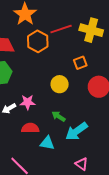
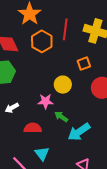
red line: (61, 29) -> (65, 29), turned -65
pink star: (28, 102) -> (46, 101), moved
cyan triangle: (47, 143) -> (42, 154), moved, turned 42

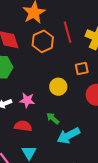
red line: (65, 29) -> (68, 32), turned -30
pink star: (46, 101) -> (27, 100), moved

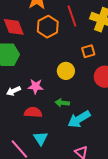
green arrow: (53, 118) -> (62, 103), turned -32

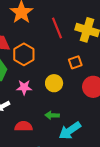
orange hexagon: (48, 27) -> (24, 54), moved
pink star: (36, 86) -> (24, 87), moved

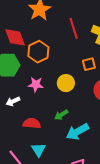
green arrow: (52, 115) -> (61, 115), turned -40

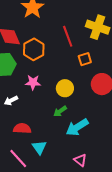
red line: (74, 28) -> (68, 36), moved
yellow circle: (66, 83) -> (65, 88), moved
red semicircle: (32, 123) -> (22, 128), moved

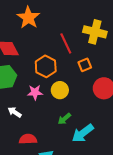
orange hexagon: (34, 49) -> (46, 66), moved
yellow circle: (65, 88) -> (60, 90), moved
white arrow: (11, 101) -> (15, 112), turned 64

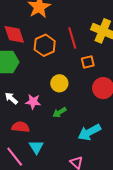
orange hexagon: (46, 66) -> (45, 45), moved
pink star: (35, 92) -> (33, 102), moved
cyan arrow: (83, 133) -> (89, 132), moved

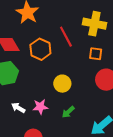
orange square: (88, 62) -> (96, 54), moved, turned 32

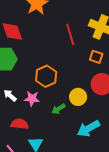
orange hexagon: (40, 49) -> (46, 76), moved
yellow circle: (62, 84) -> (78, 97), moved

